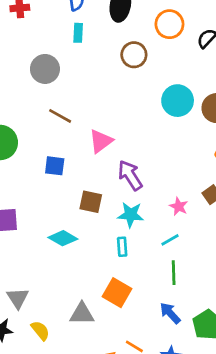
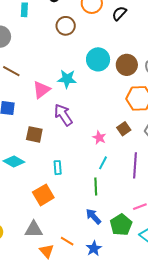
cyan star: (131, 215) -> (67, 79), moved
cyan line: (170, 240) -> (103, 163), moved, turned -32
orange square: (117, 293) -> (43, 195), moved, turned 30
gray triangle: (82, 314) -> (34, 229), moved

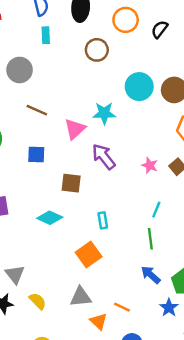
pink star: (99, 138) -> (150, 165), moved
blue star: (94, 248) -> (169, 308), moved

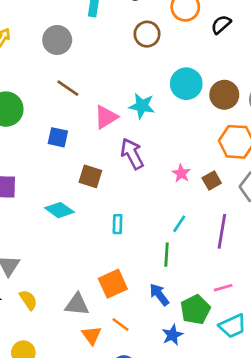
orange square: (89, 255) -> (113, 284), moved

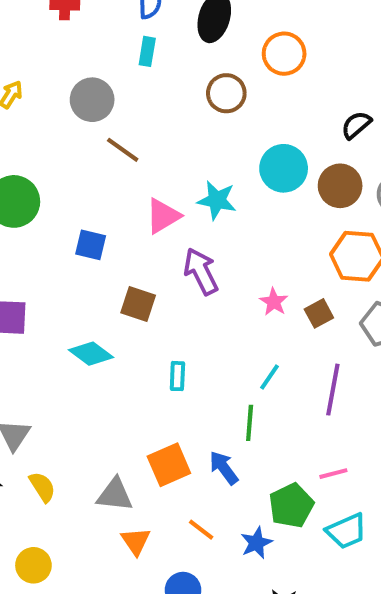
black semicircle: (221, 24) -> (356, 125), moved
brown line: (68, 88) -> (123, 150), moved
blue arrow: (159, 295) -> (224, 468), moved
orange line: (121, 325) -> (201, 530), moved

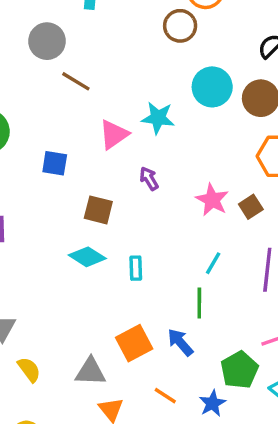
brown circle: (226, 93) -> (180, 26), moved
purple arrow: (201, 271) -> (149, 179), size x0.6
pink star: (274, 302) -> (212, 200), size x1.4
cyan diamond: (91, 354) -> (87, 257), moved

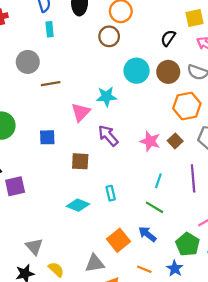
brown line: (76, 81) -> (51, 84), turned -30
purple arrow: (149, 179) -> (108, 136), size x1.5
cyan diamond: (87, 257) -> (78, 205), moved
green line: (199, 303) -> (155, 207), turned -48

